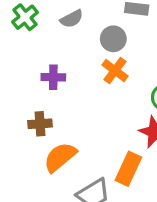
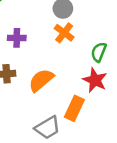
orange semicircle: (60, 157) -> (41, 80), moved

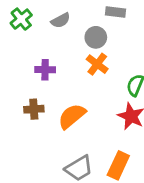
orange rectangle: (74, 108) -> (118, 165), moved

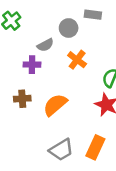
gray semicircle: (61, 20) -> (45, 45), moved
gray circle: (96, 37) -> (69, 28), moved

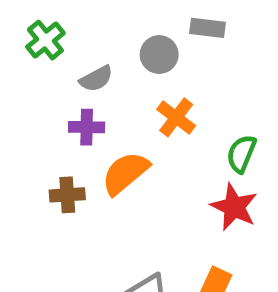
gray semicircle: (45, 45) -> (96, 79), moved
orange semicircle: (55, 105) -> (125, 173), moved

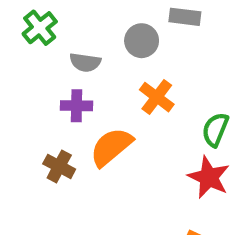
gray semicircle: (96, 79) -> (85, 62), turned 36
brown cross: (67, 195) -> (59, 166), turned 32

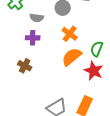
orange semicircle: (111, 147) -> (72, 57), moved

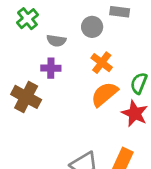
brown cross: (25, 66) -> (26, 97), moved, size x1.5

